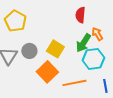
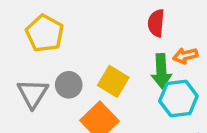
orange arrow: (97, 34) -> (185, 56), turned -72
green arrow: (83, 43) -> (161, 71), turned -36

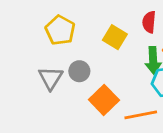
yellow square: (113, 81) -> (115, 37), moved

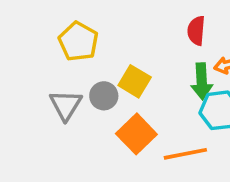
yellow square: (115, 37) -> (135, 81), moved

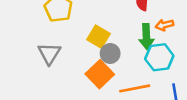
gray circle: (104, 96) -> (110, 53), moved

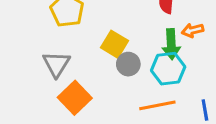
cyan hexagon: (159, 57) -> (168, 69), moved
orange square: (100, 74) -> (75, 98), moved

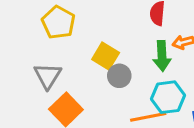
cyan hexagon: (168, 69) -> (168, 97), moved

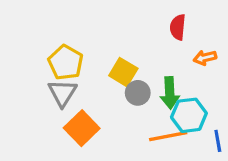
yellow pentagon: (58, 22) -> (66, 62), moved
green arrow: (162, 56) -> (170, 93), moved

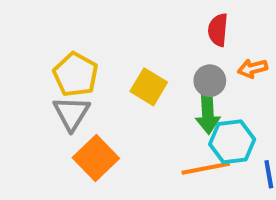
gray circle: (138, 93) -> (210, 81), moved

